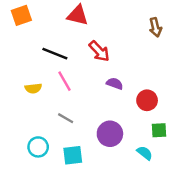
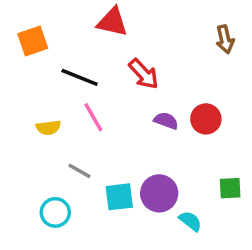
orange square: (21, 15) -> (33, 41), moved
red circle: (147, 100) -> (206, 119), moved
gray line: (66, 118) -> (80, 171), moved
cyan semicircle: (145, 153) -> (190, 221), moved
cyan square: (73, 155) -> (119, 197), moved

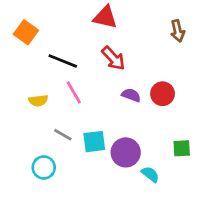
red triangle: (112, 22) -> (105, 17), moved
orange square: (33, 41) -> (26, 32), turned -35
cyan square: (119, 197) -> (94, 142), moved

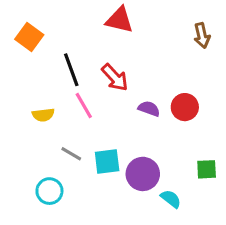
red arrow: (113, 58) -> (115, 77), moved
black line: (63, 61) -> (71, 70), turned 48

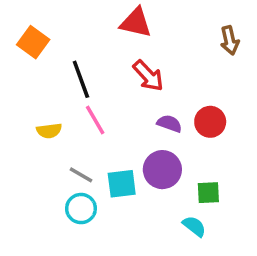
red arrow: (115, 77) -> (148, 76), moved
green square: (207, 169) -> (208, 193), moved
purple circle: (143, 174) -> (162, 170), moved
cyan circle: (49, 191) -> (81, 209), moved

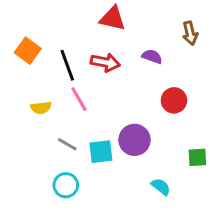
orange square: (33, 42) -> (28, 51), moved
red arrow: (148, 76) -> (105, 62), moved, turned -36
purple semicircle: (169, 124) -> (152, 57), moved
green square: (208, 193) -> (197, 157), moved
cyan circle: (81, 209) -> (66, 185), moved

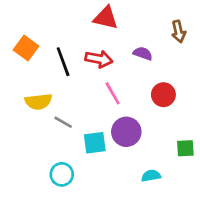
pink line: (79, 99) -> (113, 93), moved
yellow semicircle: (41, 108) -> (38, 102), size x1.4
gray line: (67, 144) -> (63, 122), moved
cyan semicircle: (161, 187) -> (151, 176), turned -48

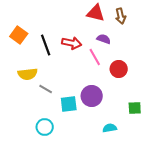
red triangle: (106, 18) -> (96, 13), moved
brown arrow: (179, 31) -> (121, 16), moved
pink line: (113, 93) -> (95, 57), moved

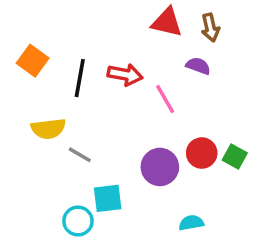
purple semicircle: (104, 39) -> (198, 66), moved
black line: (46, 45) -> (80, 78), turned 30
red circle: (119, 69) -> (202, 153), moved
cyan square: (69, 104) -> (108, 198), moved
green square: (135, 108) -> (235, 156), moved, turned 32

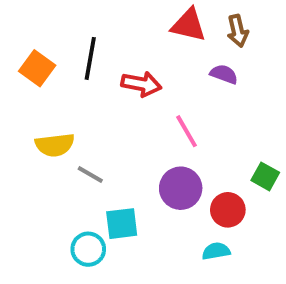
black line: (80, 78) -> (90, 58), moved
pink line: (165, 99) -> (187, 131), moved
red circle: (202, 153) -> (228, 210), moved

